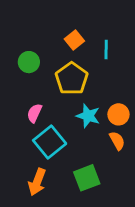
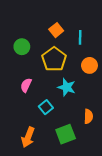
orange circle: (118, 114) -> (89, 65), moved
orange semicircle: (117, 141) -> (88, 116), moved, turned 32
cyan square: (50, 142) -> (46, 107), moved, size x0.6

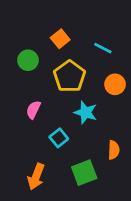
orange square: (56, 30) -> (60, 39), moved
cyan line: (80, 37) -> (103, 48), turned -64

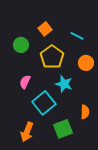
cyan square: (59, 138) -> (44, 103), size x1.6

